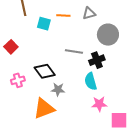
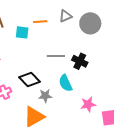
gray circle: (108, 35) -> (90, 23), moved
black cross: (97, 60) -> (80, 61), turned -35
cyan semicircle: (91, 81) -> (65, 83), moved

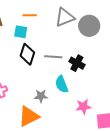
gray triangle: (65, 16) -> (65, 17), size x1.5
orange line: (40, 22) -> (30, 15), moved
black diamond: (29, 80) -> (27, 54), moved, turned 60

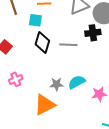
black cross: (77, 63) -> (93, 33), moved, turned -35
cyan semicircle: (62, 84) -> (77, 82), moved, turned 84

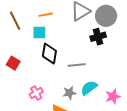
gray line: (68, 45) -> (77, 65), moved
pink cross: (16, 79) -> (36, 93), moved

